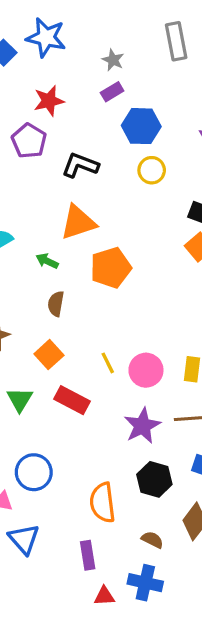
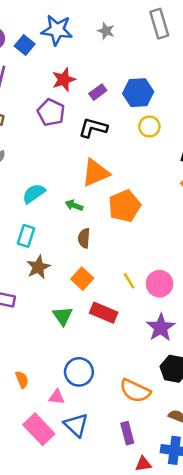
gray star: (113, 60) -> (106, 31), moved
purple rectangle: (112, 92) -> (98, 92), moved
orange semicircle: (103, 503) -> (135, 391), turned -52

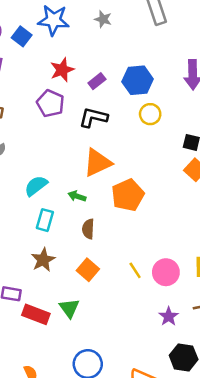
cyan rectangle: (26, 236) -> (45, 220), moved
red rectangle: (104, 313) -> (36, 314), moved
purple star: (161, 328) -> (169, 316), size x0.7

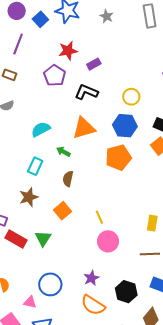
blue hexagon: (138, 80) -> (125, 126), moved
cyan semicircle: (36, 186) -> (41, 129), moved
orange pentagon: (128, 195) -> (118, 158), moved
pink circle: (166, 272) -> (108, 241), moved
purple star: (169, 316) -> (91, 278), moved

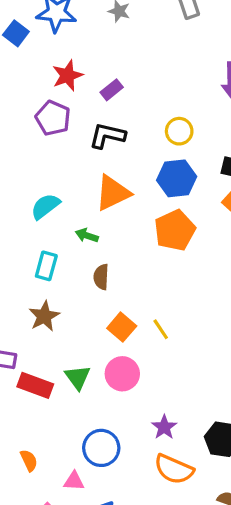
orange square: (62, 211) -> (122, 327), moved
pink circle: (108, 241) -> (122, 374), moved

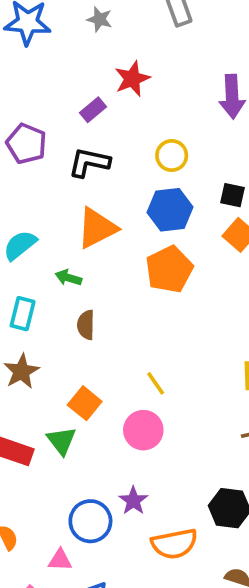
red star: (67, 75) -> (132, 79), moved
orange square: (122, 327) -> (85, 403), moved
pink circle: (122, 374) -> (143, 430), moved
purple star: (164, 427) -> (133, 501), moved
orange semicircle: (174, 469) -> (174, 544), turned -33

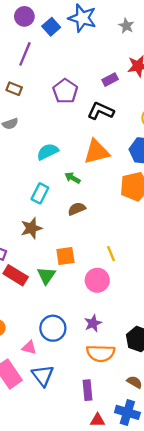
brown semicircle: (86, 325) -> (77, 209), turned 54
orange square: (85, 403) -> (65, 256), turned 30
purple star: (133, 501) -> (93, 323), moved

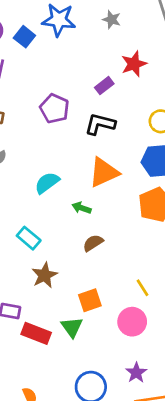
cyan rectangle: (40, 193) -> (29, 238), moved, turned -66

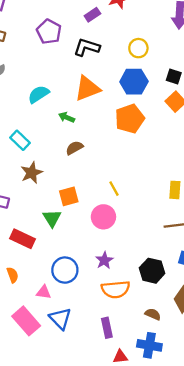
red rectangle: (36, 333) -> (23, 239), moved

